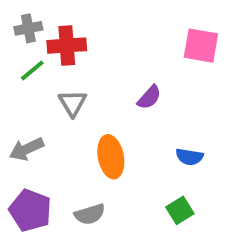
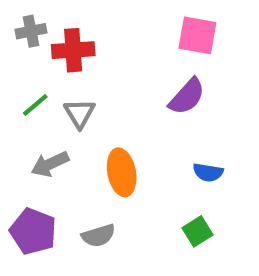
pink square: (201, 46) -> (197, 35), moved
green line: (32, 71) -> (35, 105), moved
purple semicircle: (149, 97) -> (187, 97), moved, size x1.4
gray arrow: (26, 149) -> (50, 164), moved

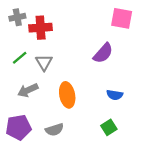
pink square: (197, 35) -> (122, 18), moved
purple pentagon: (33, 231) -> (18, 127), turned -30

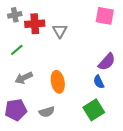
purple semicircle: (103, 53) -> (107, 62), moved
gray triangle: (44, 62) -> (60, 31), moved
blue semicircle: (115, 95) -> (99, 82), turned 56
green square: (109, 127) -> (94, 110), size x1.5

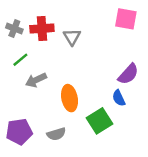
gray cross: (15, 15) -> (14, 29), moved, turned 32
gray arrow: (24, 78) -> (36, 80), moved
green square: (94, 110) -> (99, 121), moved

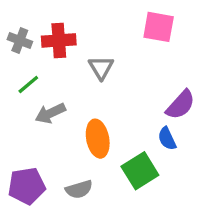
pink square: (126, 19) -> (159, 27), moved
gray triangle: (72, 37) -> (101, 68), moved

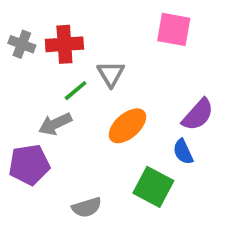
green line: (28, 84) -> (76, 91), moved
orange ellipse: (98, 139) -> (127, 126), moved, turned 60
green square: (140, 171) -> (153, 187), turned -30
purple pentagon: (27, 186) -> (29, 165), moved

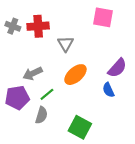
green line: (76, 91) -> (47, 94), moved
green square: (153, 187) -> (80, 127), moved
gray semicircle: (87, 207) -> (41, 115), moved, turned -56

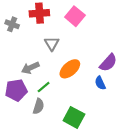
pink square: (103, 17) -> (75, 16), moved, turned 30
red cross: (38, 26) -> (39, 13), moved
gray triangle: (66, 44) -> (52, 44), moved

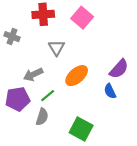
gray cross: (12, 24) -> (12, 37), moved

